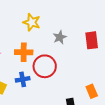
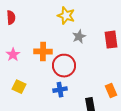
yellow star: (32, 22) -> (66, 16), moved
blue cross: (23, 79) -> (60, 90), moved

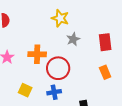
yellow square: (19, 87) -> (25, 90), moved
orange rectangle: (111, 91) -> (105, 72), moved

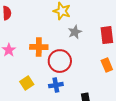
yellow square: (25, 90) -> (27, 83), turned 32

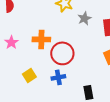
gray star: (75, 32) -> (84, 18), moved

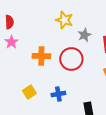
pink star: (11, 42) -> (11, 42), moved
red circle: (62, 53) -> (71, 59), moved

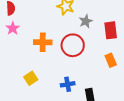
blue cross: (58, 94) -> (68, 84), moved

